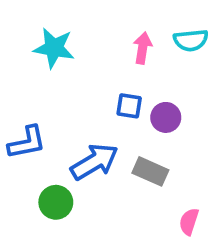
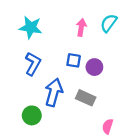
cyan semicircle: (191, 40) -> (109, 23), turned 132
blue L-shape: (27, 143) -> (33, 64), moved, turned -50
blue arrow: (94, 162) -> (54, 92), turned -44

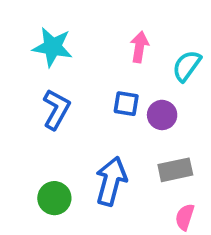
cyan semicircle: (109, 23) -> (187, 66), moved
blue arrow: (54, 92) -> (111, 181), moved
gray rectangle: (86, 98) -> (175, 170), moved, turned -36

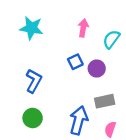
blue square: (126, 104) -> (75, 62), turned -35
blue L-shape: (56, 109) -> (34, 81), moved
blue arrow: (111, 181) -> (79, 120), moved

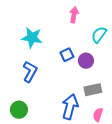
cyan star: (31, 28) -> (32, 38), moved
pink arrow: (83, 28) -> (74, 15), moved
green circle: (33, 118) -> (19, 110), moved

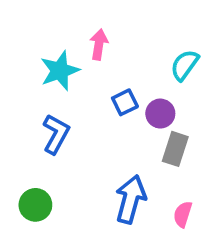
pink arrow: (74, 15) -> (99, 45), moved
cyan star: (32, 38) -> (60, 71), turned -30
gray rectangle: (93, 90) -> (175, 149), moved, turned -60

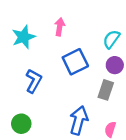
cyan star: (60, 71) -> (24, 37), moved
blue square: (125, 102) -> (75, 62), size x1.6
purple circle: (160, 114) -> (115, 65), moved

